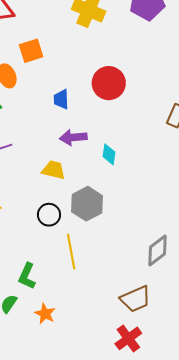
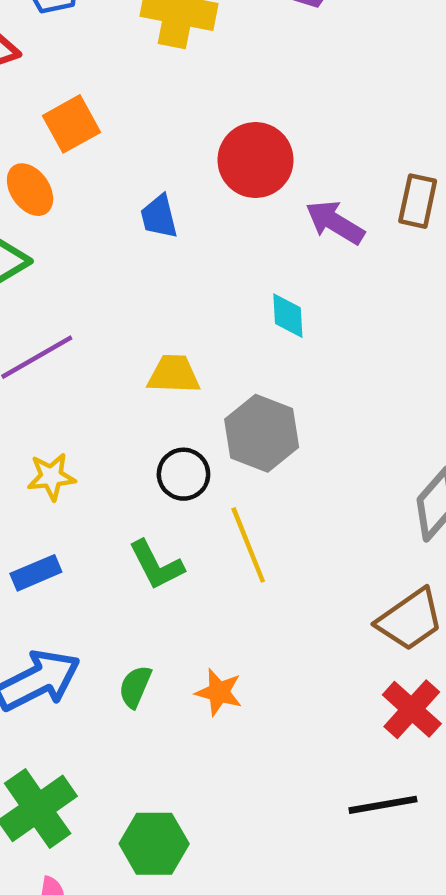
purple arrow: (73, 137) -> (335, 222), moved, turned 48
green L-shape: (27, 276) -> (156, 565), moved, turned -40

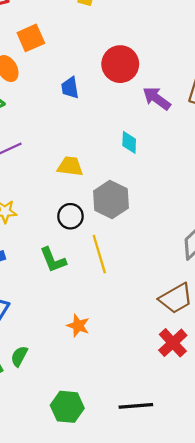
green semicircle: (135, 687) -> (19, 356), moved
black line: (383, 805) -> (136, 406), moved
green hexagon: (154, 844) -> (67, 407), moved

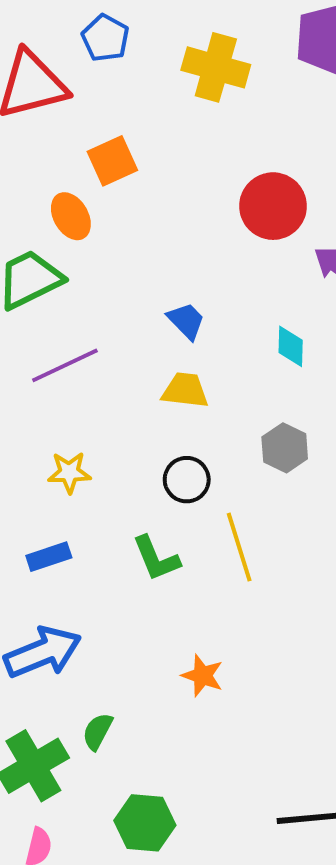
blue trapezoid: (70, 88) -> (186, 321), moved, turned 145
gray hexagon: (111, 200) -> (285, 448), moved, size x0.7
green hexagon: (67, 407) -> (145, 823), moved

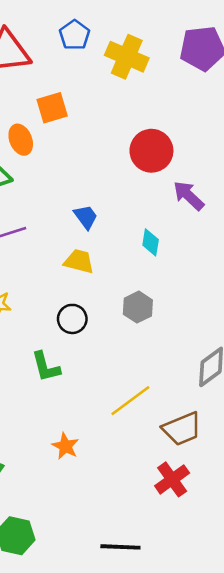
blue pentagon: (105, 38) -> (75, 35), moved
yellow line: (239, 547) -> (130, 401), moved, turned 63

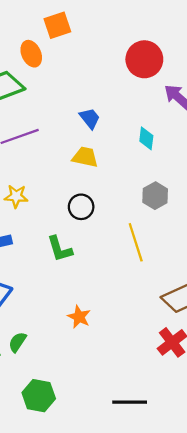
gray hexagon: (138, 307) -> (155, 196), moved
yellow line: (130, 401) -> (136, 242), moved, turned -69

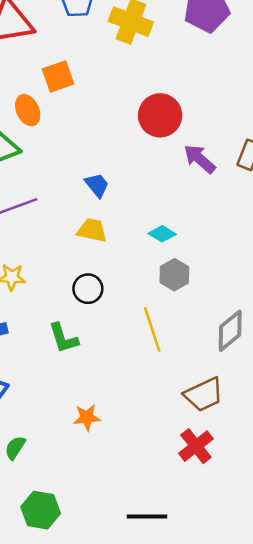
cyan diamond: (146, 138) -> (162, 234), moved, turned -65
orange star: (79, 317) -> (87, 417), turned -30

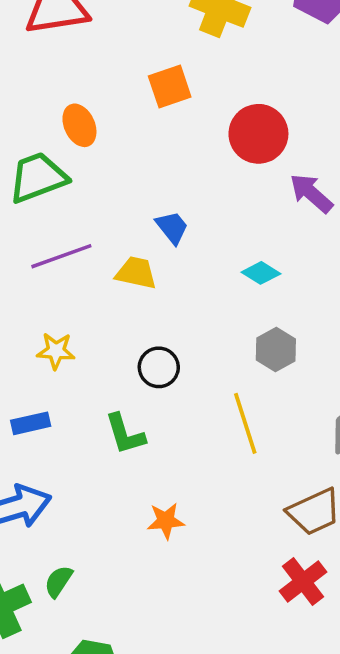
orange square: (58, 77) -> (170, 87), moved
yellow trapezoid: (92, 230) -> (136, 273), moved
cyan diamond: (162, 234) -> (261, 273), moved
orange star: (87, 417) -> (166, 521), moved

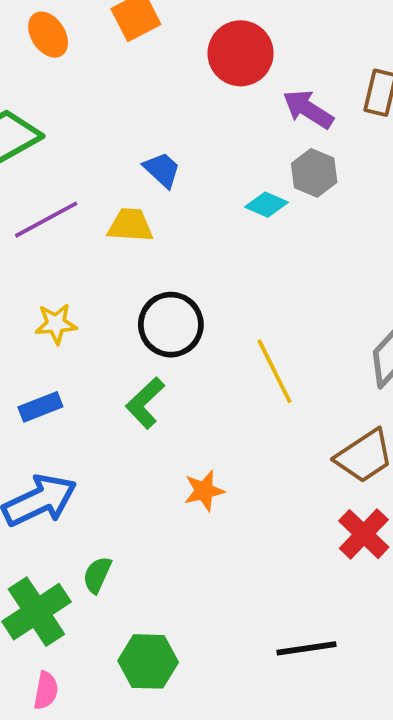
orange ellipse: (79, 125) -> (48, 35), moved
gray hexagon: (276, 349) -> (314, 173), moved
black circle: (159, 367) -> (171, 325), size x1.4
green L-shape: (125, 434) -> (145, 403), turned 72

